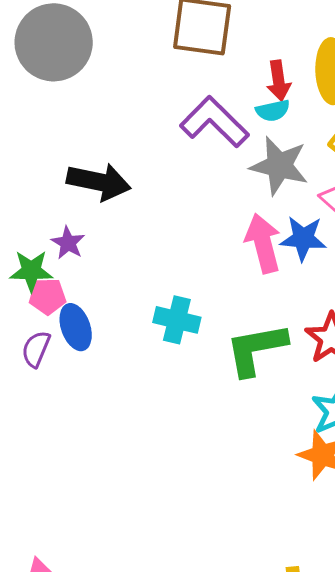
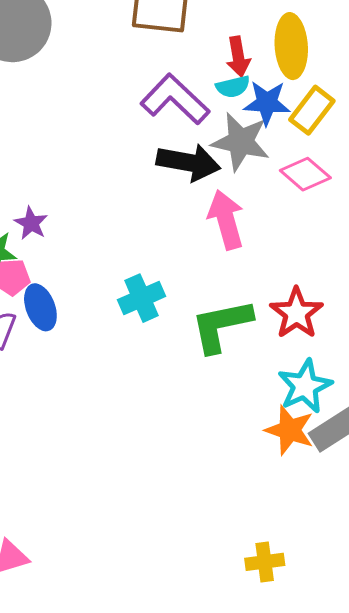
black arrow: (99, 182) -> (188, 162), moved
blue star: (303, 238) -> (267, 103), moved
cyan cross: (177, 320) -> (141, 298), turned -36

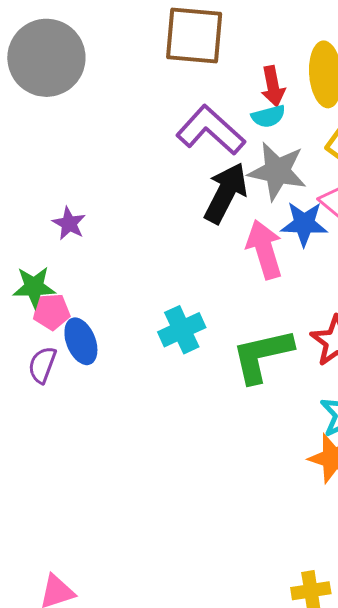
blue star: (267, 103) -> (304, 224), moved
black arrow: (188, 162) -> (226, 193), turned -72
purple star: (31, 223) -> (69, 223), moved

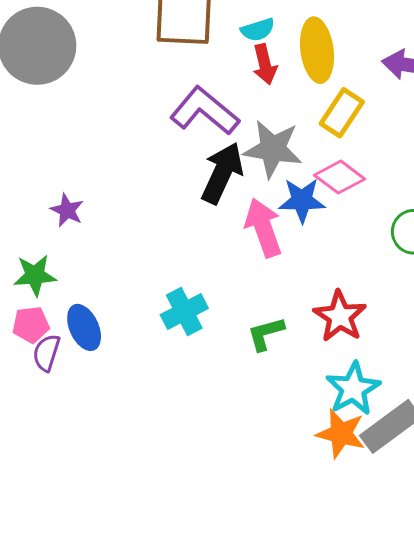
cyan semicircle: (268, 116) -> (258, 30), moved
pink pentagon: (51, 312) -> (31, 325), moved
green L-shape: (262, 355) -> (266, 334), size x0.6

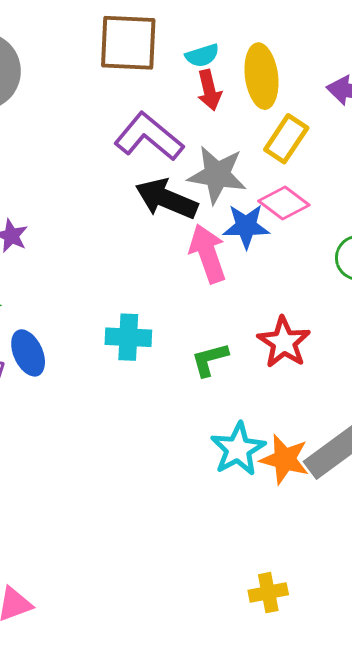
black arrow: (222, 173) -> (166, 199), turned -92
cyan cross: (184, 312) -> (128, 337), turned 30
cyan star: (353, 389) -> (238, 449), moved

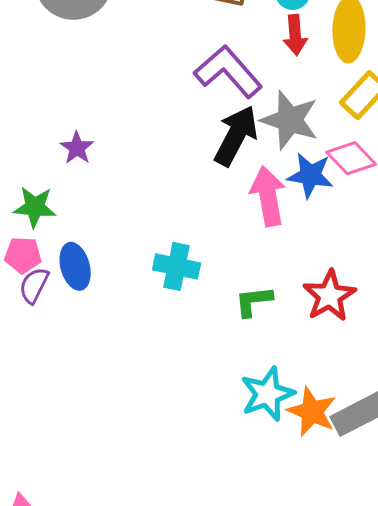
black arrow: (166, 199) -> (236, 136), turned 86

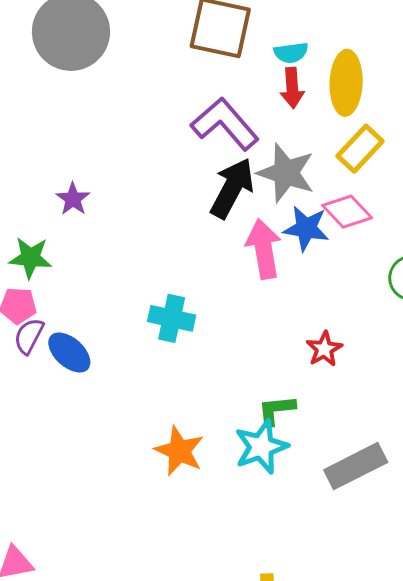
blue ellipse: (75, 266) -> (69, 352), moved, turned -33
red star: (329, 296) -> (324, 349), size x0.7
green L-shape: (253, 301) -> (276, 410), moved
orange star: (312, 412) -> (179, 451), moved

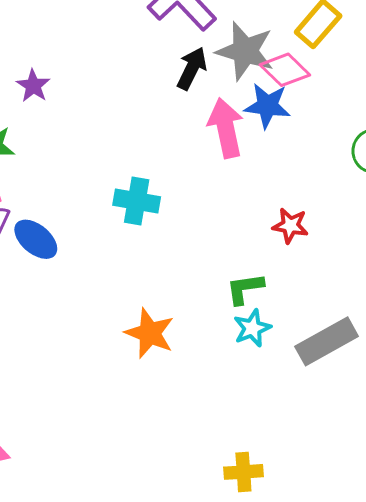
black arrow: (232, 188) -> (192, 68), size x0.7
pink diamond: (347, 212) -> (285, 70), moved
red star: (324, 349) -> (290, 226), turned -30
cyan star: (261, 447) -> (252, 328), moved, size x0.7

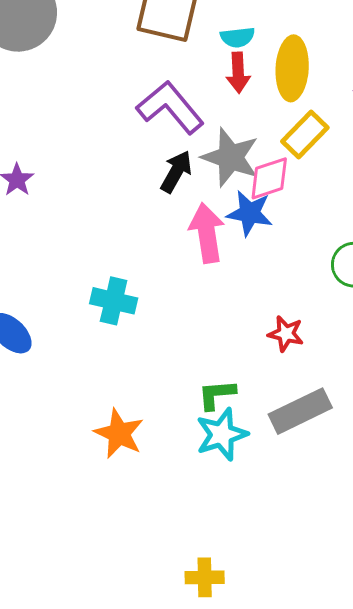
pink diamond: (285, 70) -> (269, 178), turned -66
red star: (290, 226) -> (286, 334), moved
cyan star: (252, 328) -> (222, 434), size x1.4
gray rectangle: (327, 341) -> (300, 411), moved

